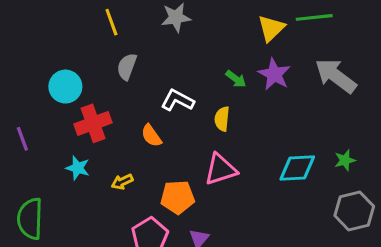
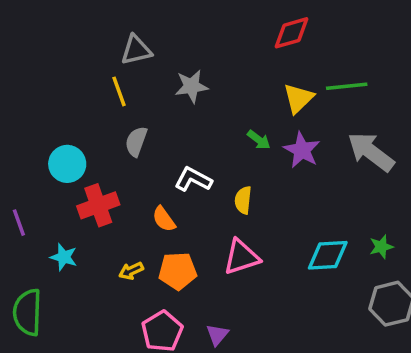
green arrow: (236, 79) -> (259, 140), moved
cyan star: (78, 168) -> (64, 257), moved
orange pentagon: (178, 197) -> (178, 271), moved

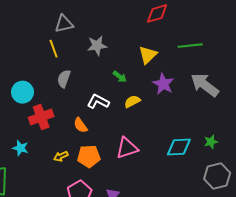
yellow triangle: (298, 98) -> (148, 55), moved
green arrow: (259, 140) -> (120, 77), moved
yellow semicircle: (243, 200) -> (132, 101), moved, turned 56

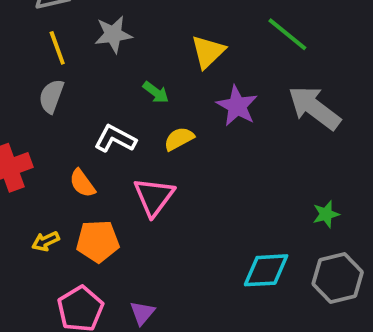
green line: (190, 46) -> (287, 34), turned 45
yellow line: (54, 49) -> (57, 48), moved
cyan diamond: (179, 147) -> (266, 270), moved
pink triangle: (127, 148) -> (154, 197), moved, turned -35

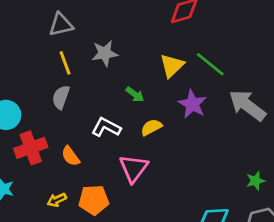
green line: (287, 34) -> (210, 64), moved
orange semicircle: (82, 183) -> (70, 156), moved

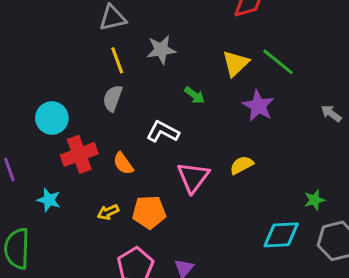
gray arrow: (247, 105) -> (331, 113), moved, size x0.5
yellow semicircle: (151, 127) -> (242, 165), moved
green star: (255, 181) -> (314, 200), moved

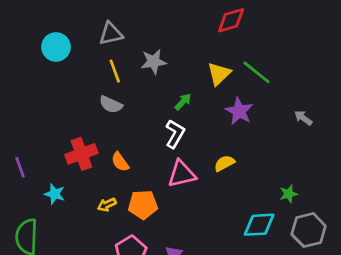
green arrow: (195, 95) -> (183, 102), turned -84
gray semicircle: (113, 98) -> (111, 104), turned -85
cyan circle: (52, 118) -> (56, 47), moved
white L-shape: (163, 132) -> (175, 134), moved, turned 92
pink triangle: (193, 177) -> (182, 174), turned 40

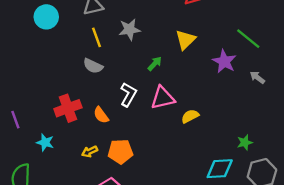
green line: (256, 72) -> (248, 39), moved
purple star: (239, 111) -> (224, 61), moved
white L-shape: (175, 134) -> (128, 94), moved
pink triangle: (182, 174) -> (163, 98), moved

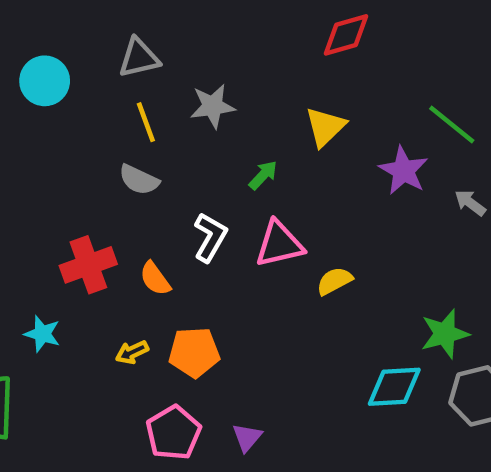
green star: (245, 142) -> (445, 334), size x1.5

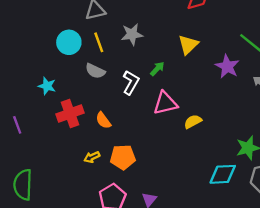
cyan circle: (45, 81) -> (69, 42), moved
white L-shape: (210, 237) -> (131, 82), moved
cyan star: (42, 334) -> (47, 86), moved

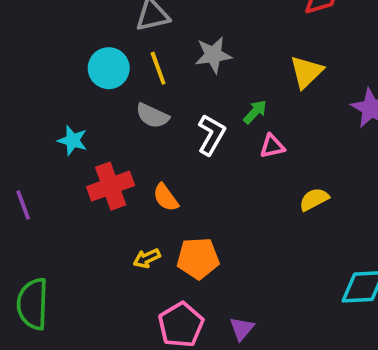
pink triangle: (165, 103) -> (272, 146), moved, size x0.6

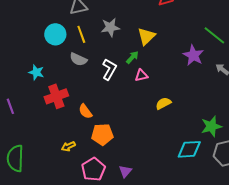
yellow triangle: (306, 72) -> (146, 36), moved
orange semicircle: (166, 197) -> (85, 111), moved
yellow arrow: (147, 258) -> (68, 146), moved

